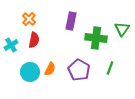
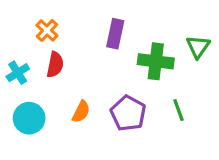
green line: (110, 68) -> (179, 110), turned -40
cyan circle: (30, 72) -> (29, 118), moved

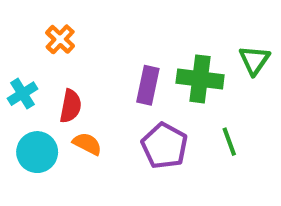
purple rectangle: (115, 34) -> (148, 85), moved
red semicircle: (55, 65) -> (71, 106), moved
orange semicircle: (81, 112) -> (87, 144), moved, turned -90

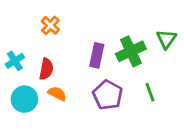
orange cross: (60, 39) -> (50, 25), moved
green cross: (200, 79) -> (131, 51), turned -32

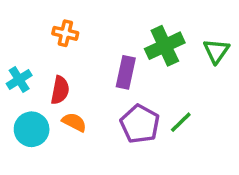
orange cross: (50, 25) -> (65, 33), turned -30
green cross: (131, 51) -> (165, 46), moved
green line: (150, 92) -> (181, 122), moved, turned 66

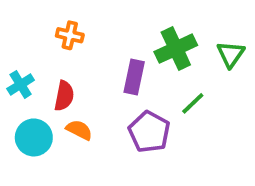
green line: (181, 122) -> (193, 103), moved

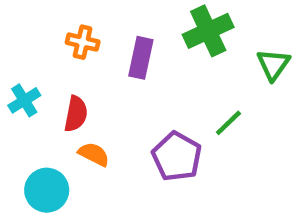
green cross: (176, 49) -> (208, 31), moved
purple rectangle: (134, 77) -> (141, 58), moved
cyan circle: (34, 137) -> (47, 190), moved

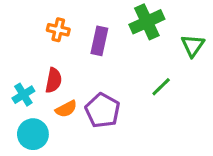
cyan cross: (24, 100) -> (23, 95), moved
orange semicircle: (94, 154) -> (66, 109), turned 125
purple pentagon: (177, 156) -> (103, 110), moved

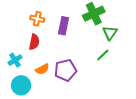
green triangle: (193, 46) -> (110, 33), moved
red semicircle: (54, 80) -> (34, 42), moved
purple pentagon: (103, 110) -> (65, 70), turned 30

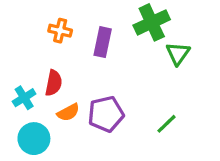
red semicircle: (34, 42) -> (54, 83), moved
green line: (103, 55) -> (166, 124), moved

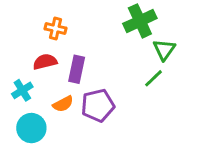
purple rectangle: (103, 42) -> (77, 69), moved
red semicircle: (54, 83) -> (45, 62), moved, turned -115
green line: (166, 124) -> (154, 78), moved

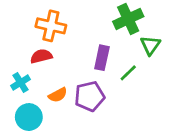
orange cross: (56, 29) -> (51, 26), size x1.5
purple rectangle: (77, 69) -> (102, 58), moved
green line: (154, 78) -> (128, 73), moved

